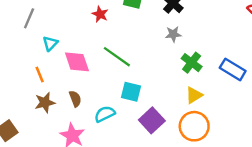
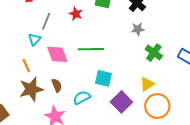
gray line: (29, 18) -> (46, 21), moved
green line: (117, 57) -> (91, 49), turned -35
yellow triangle: (194, 95) -> (147, 84), moved
brown star: (45, 103) -> (31, 89), size x1.4

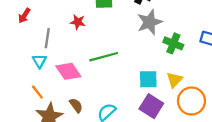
gray star: (138, 29) -> (150, 22), size x1.6
cyan square: (103, 78) -> (148, 79), moved

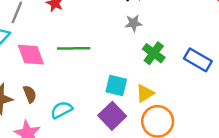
gray star: (150, 22) -> (133, 23), size x0.6

